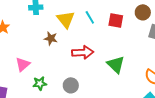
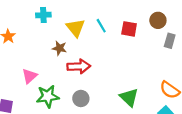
red arrow: (83, 52) -> (79, 66), moved
green triangle: (116, 64) -> (129, 97), moved
green star: (40, 83) -> (48, 96), size x1.5

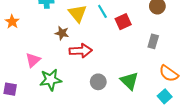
red square: (129, 29) -> (123, 22), moved, turned -35
gray rectangle: (170, 41) -> (153, 41), moved
gray circle: (81, 98) -> (98, 82), moved

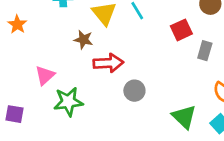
red square: (123, 22) -> (181, 30), moved
green triangle: (129, 81) -> (184, 117), moved
gray circle: (98, 82) -> (134, 91), moved

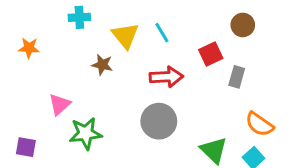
orange star: (17, 24) -> (29, 48), turned -30
red arrow: (108, 63) -> (166, 77), moved
gray circle: (134, 91) -> (159, 121), size x1.5

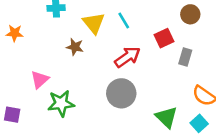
red arrow: (166, 77) -> (128, 57), turned -32

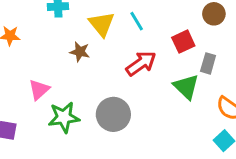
gray circle: (121, 93) -> (113, 114), moved
green triangle: (166, 117) -> (186, 87), moved

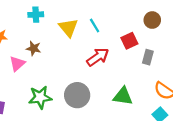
brown star: (80, 52) -> (34, 48), moved
green triangle: (186, 87) -> (123, 96), moved, turned -36
pink triangle: (39, 90) -> (17, 64), moved

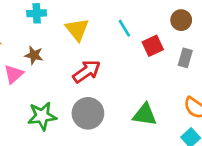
cyan line: (95, 25) -> (124, 28), moved
red arrow: (98, 57) -> (87, 71), moved
gray rectangle: (148, 57) -> (185, 58), moved

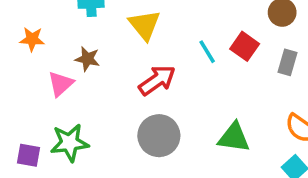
cyan line: (124, 28) -> (207, 52), moved
red square: (153, 46) -> (245, 46), turned -30
green star: (42, 116) -> (70, 143), moved

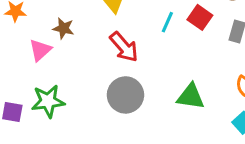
cyan line: (207, 52) -> (167, 22), turned 55
red arrow: (157, 80) -> (124, 47), turned 84

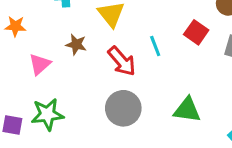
cyan line: (167, 22) -> (155, 46), moved, turned -45
brown star: (63, 28) -> (76, 44), moved

